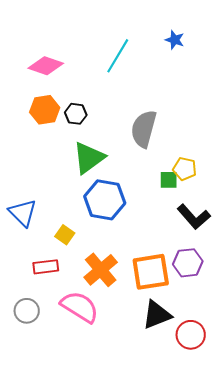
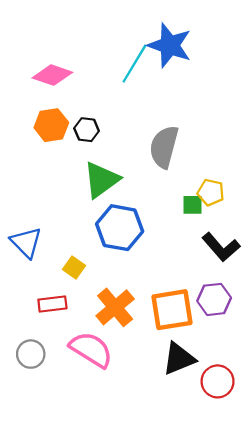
blue star: (175, 40) -> (170, 45), moved, size x2.0

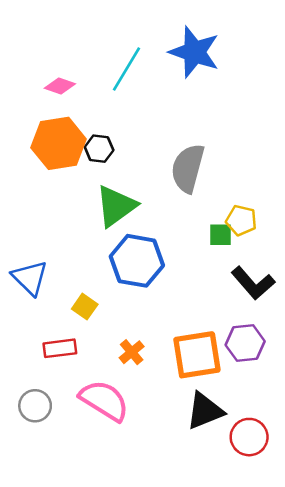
cyan line: (134, 64) -> (126, 69), moved
pink diamond: (52, 75) -> (60, 86), size x0.7
orange hexagon: (51, 125) -> (59, 143), size x1.4
orange cross: (115, 307) -> (132, 352), size x0.6

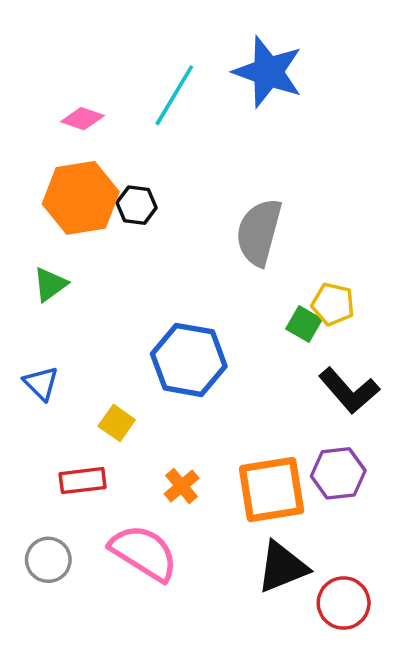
green triangle: (116, 206) -> (50, 284), moved, size x0.6
green square: (220, 235) -> (304, 324), turned 30
blue triangle: (30, 278) -> (41, 383), size x0.7

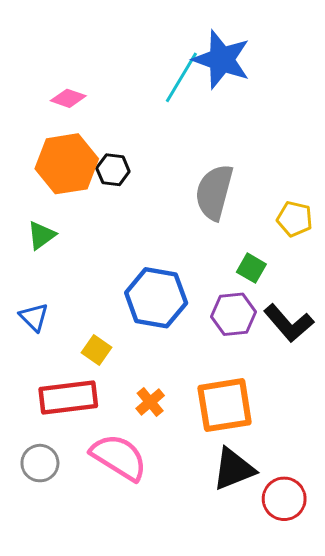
cyan line: (174, 95) -> (181, 77), moved
yellow pentagon: (333, 304) -> (295, 219), moved
purple hexagon: (338, 473) -> (234, 314), moved
red rectangle: (83, 481) -> (68, 398), size x1.5

